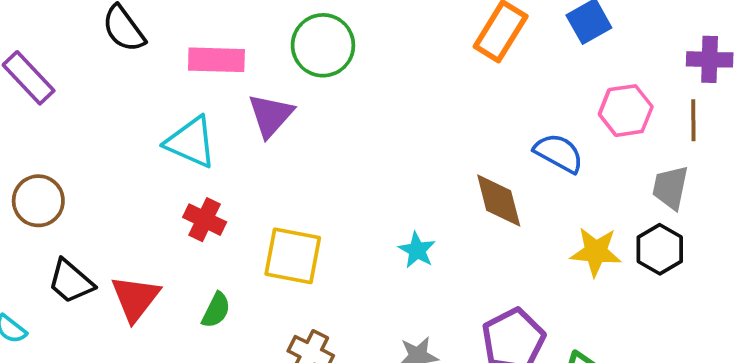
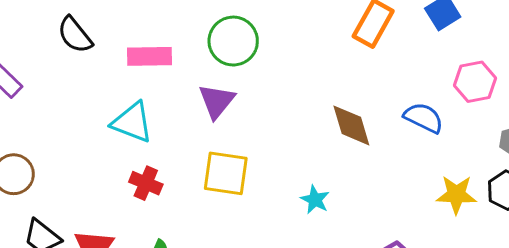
purple triangle: (271, 115) -> (217, 101), moved
brown diamond: (499, 201) -> (351, 125), moved
yellow square: (293, 256) -> (226, 173), moved

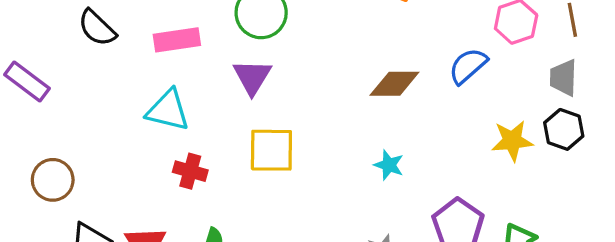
blue semicircle: (424, 118) -> (468, 66), turned -60
brown diamond: (351, 125) -> (395, 84), turned -66
cyan star: (315, 200) -> (389, 165), moved

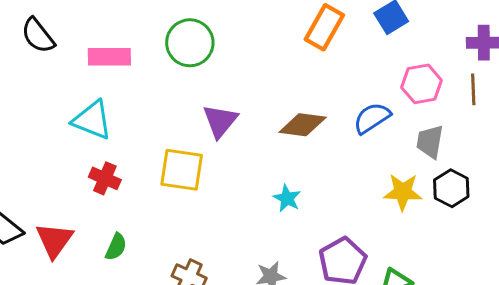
purple triangle: (252, 77) -> (220, 121), moved
gray trapezoid: (563, 78) -> (430, 142), moved

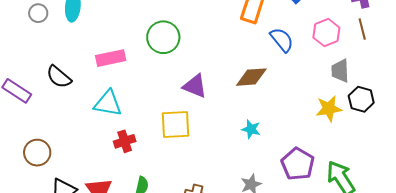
black semicircle: (38, 36) -> (59, 77), moved
blue semicircle: (372, 118) -> (282, 40), moved, turned 96
purple triangle: (220, 121) -> (195, 86), turned -36
red cross: (105, 178) -> (125, 141), turned -30

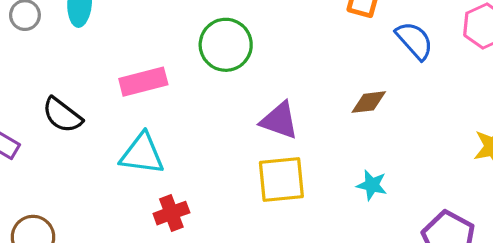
brown diamond: (251, 77) -> (369, 102), size x0.7
yellow square: (176, 125) -> (281, 179), moved

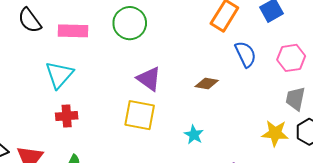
black semicircle: (62, 115) -> (30, 20), moved
cyan triangle: (142, 154) -> (59, 75), turned 48

